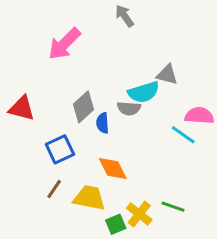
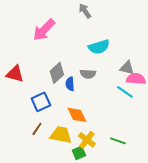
gray triangle: (167, 75) -> (127, 68), moved
cyan semicircle: (144, 92) -> (99, 47), moved
yellow cross: (139, 214) -> (87, 140), moved

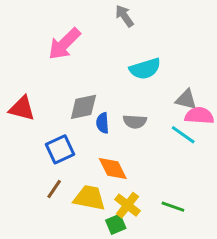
gray diamond: (57, 73) -> (83, 107), turned 30
gray semicircle: (88, 74) -> (135, 122), moved

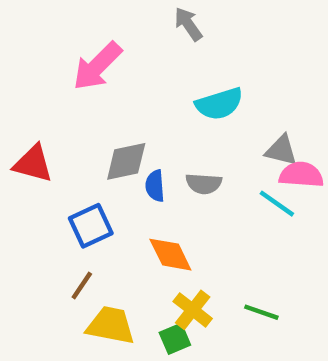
yellow trapezoid: (89, 198) -> (111, 325), moved

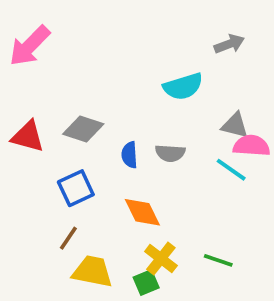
gray arrow: (188, 24) -> (229, 44), moved, turned 104
pink arrow: (97, 66) -> (30, 46), moved
gray diamond: (126, 161) -> (83, 129), moved, turned 30

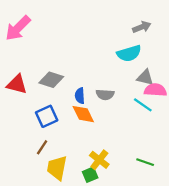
cyan semicircle: (183, 86) -> (129, 53), moved
orange diamond: (142, 212) -> (83, 114), moved
green line: (218, 260) -> (145, 162), moved
yellow trapezoid: (92, 271) -> (57, 168), turned -90

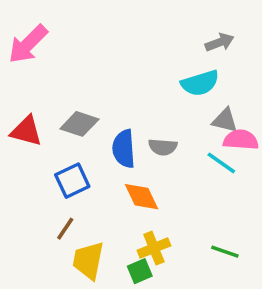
blue semicircle: (80, 96) -> (124, 149), size x1.5
orange diamond: (83, 114) -> (141, 197), moved
yellow cross: (99, 160) -> (154, 248), turned 30

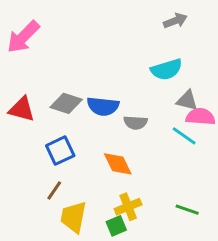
gray arrow: (220, 42) -> (175, 21), moved
blue semicircle: (124, 149) -> (103, 106), moved, turned -80

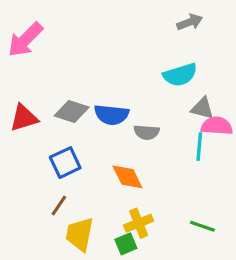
red triangle: (22, 109) -> (24, 118), turned -32
cyan line: (184, 136) -> (199, 147), turned 60

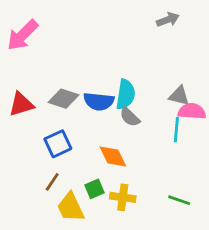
cyan semicircle: (180, 75) -> (126, 94), moved, turned -64
gray semicircle: (147, 132) -> (130, 117), turned 40
yellow cross: (139, 223) -> (123, 197), turned 30
yellow trapezoid: (80, 234) -> (71, 207), turned -36
green square: (126, 244) -> (95, 189), moved

